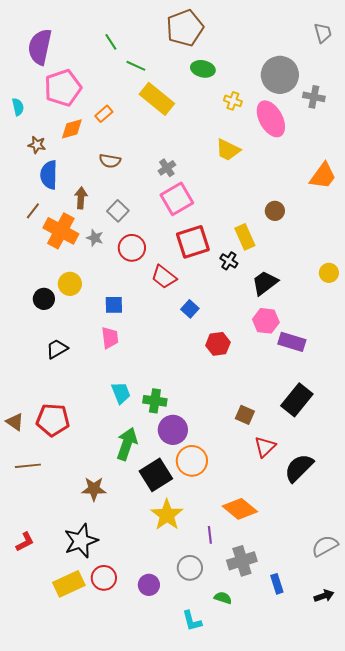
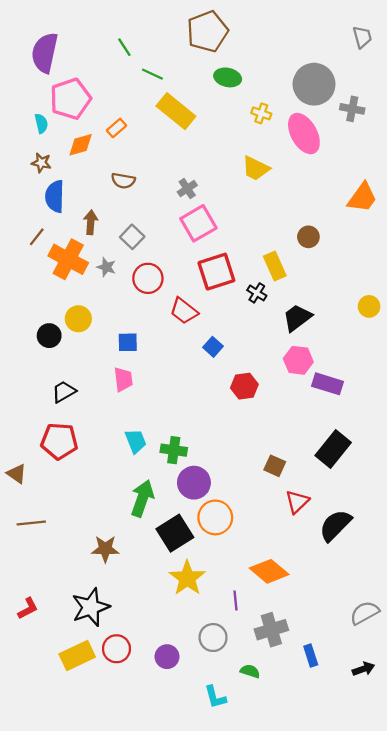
cyan semicircle: (18, 107) -> (41, 123), moved
red pentagon: (53, 420) -> (59, 441), moved

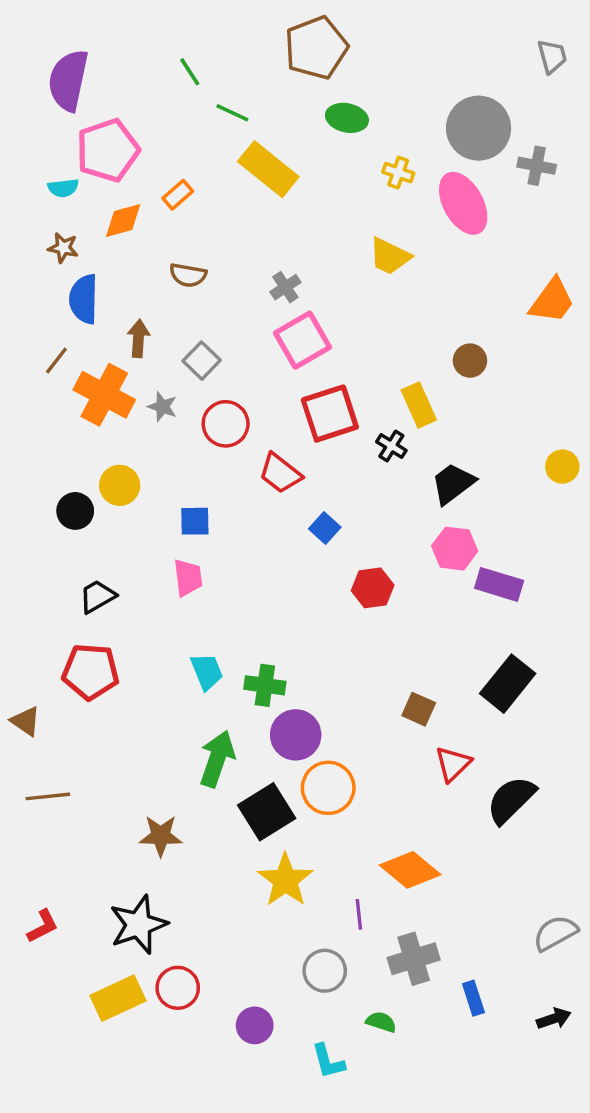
cyan semicircle: (41, 123) -> (63, 188), turned 96
purple circle: (167, 657) -> (255, 1025), moved

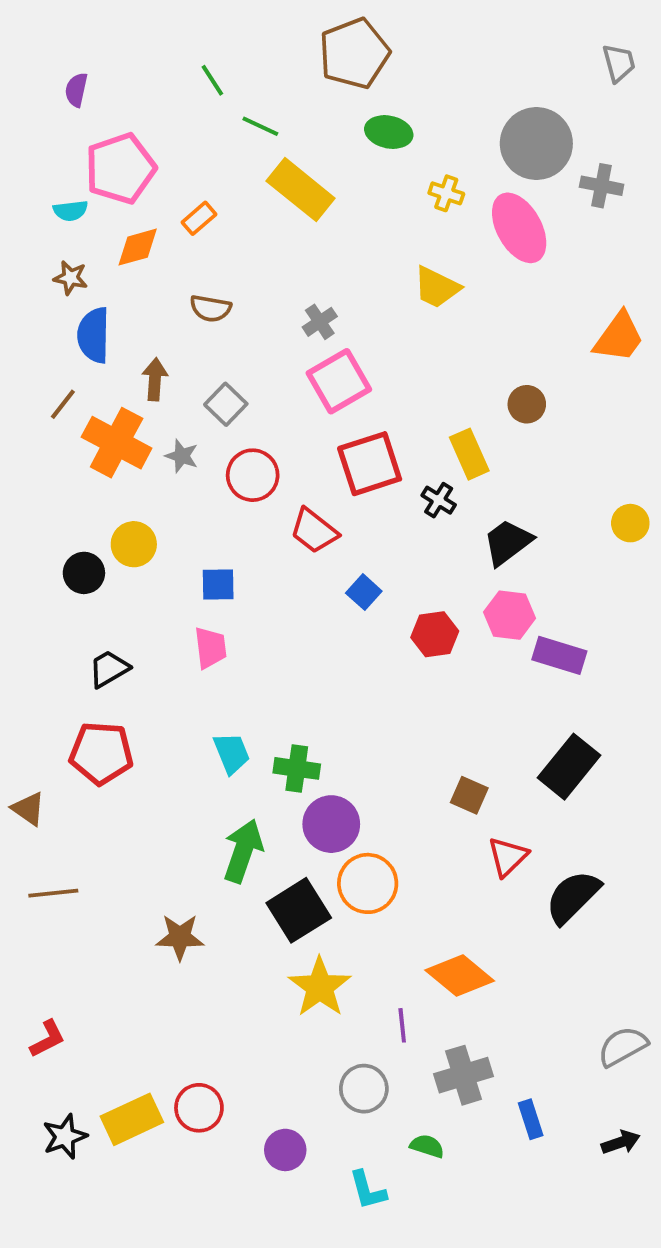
purple semicircle: (68, 80) -> (76, 90), size x0.5
red hexagon: (373, 588) -> (435, 634), moved
black star: (138, 925) -> (65, 1137), moved, size x0.7

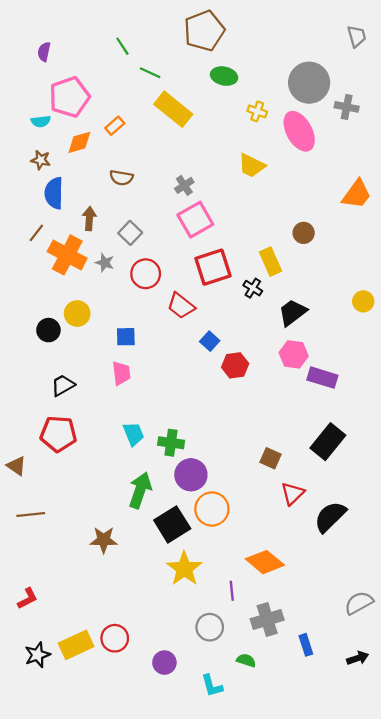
red hexagon: (435, 634) -> (235, 365), moved

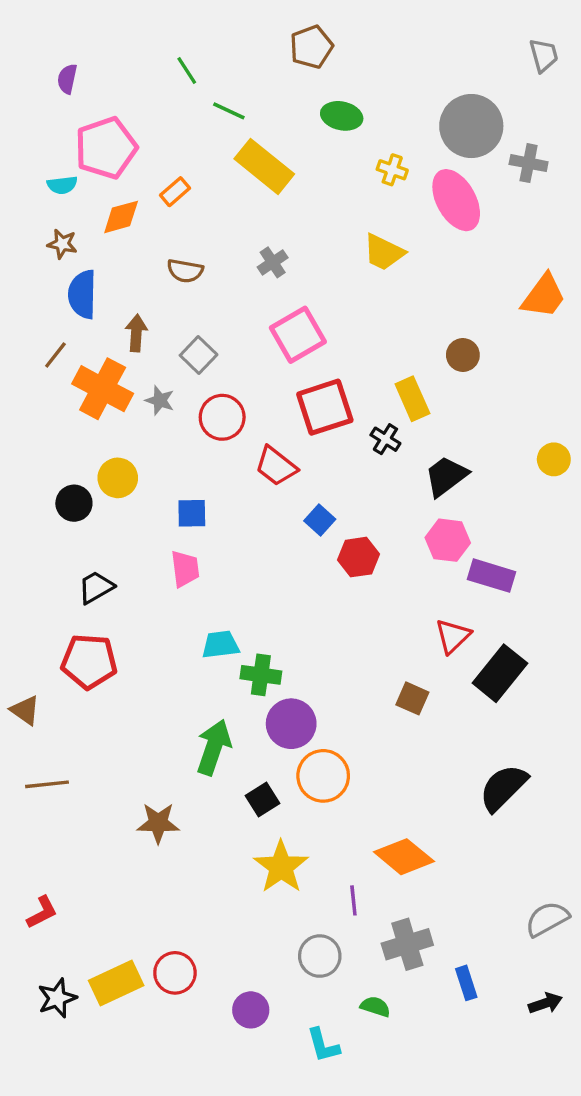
brown pentagon: (204, 31) -> (311, 47), size x0.7
gray cross: (184, 185) -> (273, 262), moved
cyan trapezoid: (133, 434) -> (220, 645), moved, turned -75
red triangle: (293, 494) -> (453, 636), moved
black square: (172, 524) -> (263, 799), size x0.6

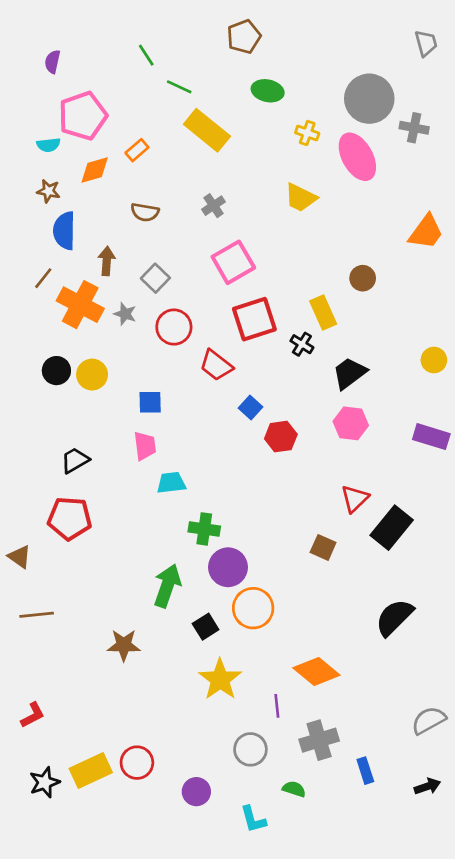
black circle: (74, 503) -> (56, 371), moved
purple rectangle: (492, 576) -> (431, 437), moved
cyan trapezoid: (220, 645) -> (171, 483), moved

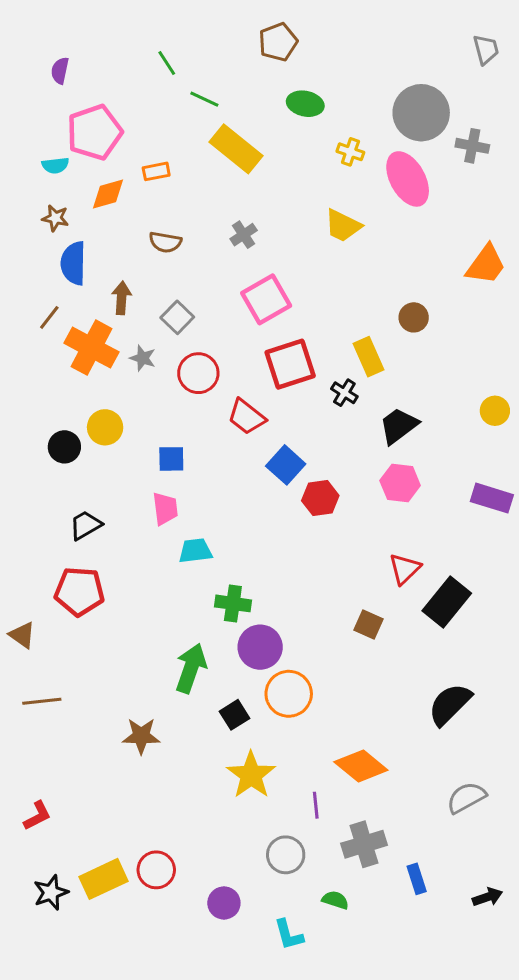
orange rectangle: (137, 150) -> (156, 171), turned 30
black circle: (56, 371) -> (64, 447), moved
blue square: (250, 408) -> (286, 465), size x1.4
gray semicircle: (429, 720) -> (466, 798), moved

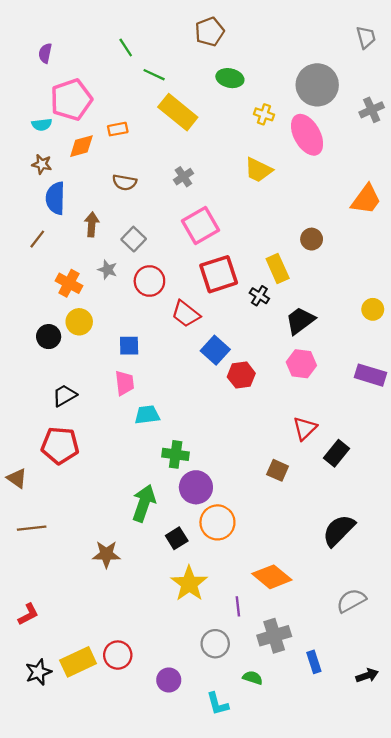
gray cross: (472, 146) -> (372, 110), moved, turned -35
orange cross: (91, 348) -> (69, 283), moved, size x0.7
black rectangle: (447, 602) -> (336, 453), size x0.7

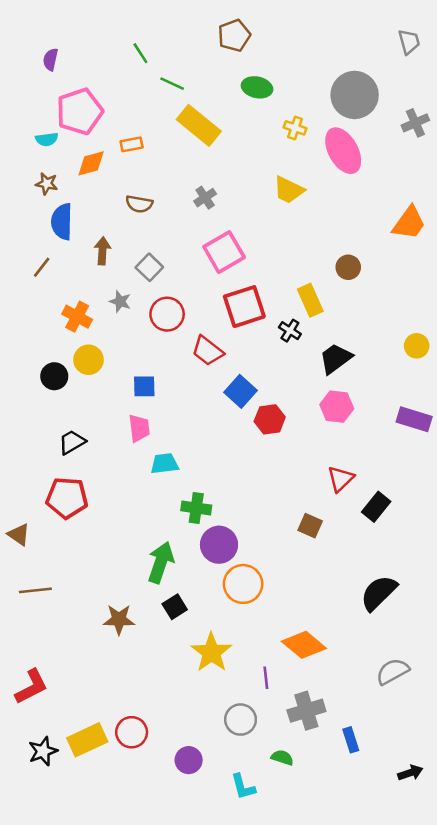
black square: (177, 538) -> (175, 607), moved
red L-shape: (28, 614) -> (31, 687), size x1.4
black arrow: (367, 675) -> (410, 773), moved

